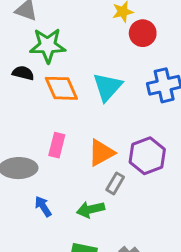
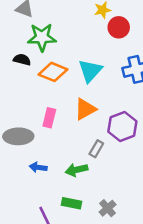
orange diamond: (61, 88) -> (53, 72), turned -44
orange triangle: (101, 153) -> (85, 109), moved
blue arrow: (43, 206) -> (38, 167), turned -49

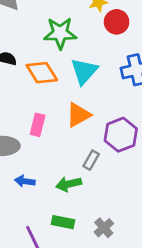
green star: (42, 37) -> (60, 33), moved
orange diamond: (53, 72) -> (42, 73), turned 36

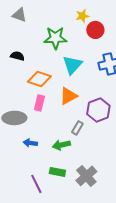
orange diamond: (42, 73) -> (39, 79), moved, turned -40
gray cross: (104, 228) -> (86, 176), size x1.5

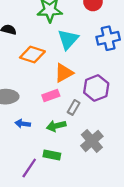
pink rectangle: (39, 103) -> (51, 96), moved, turned 56
gray cross: (86, 176) -> (92, 141), moved
purple line: (36, 184) -> (29, 168), turned 60

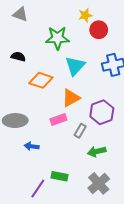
green arrow: (56, 126) -> (97, 151), moved
gray cross: (92, 141) -> (99, 183), moved

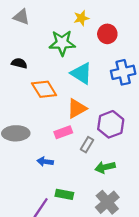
yellow star: (85, 15) -> (81, 18), moved
cyan triangle: (75, 66) -> (81, 73), turned -40
orange diamond: (41, 80) -> (44, 89), turned 40
blue arrow: (32, 146) -> (45, 162), moved

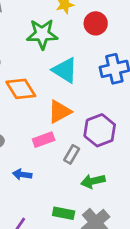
green rectangle: (64, 194) -> (64, 213), moved

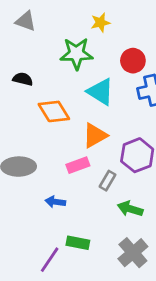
red circle: (96, 23) -> (133, 61), moved
green arrow: (93, 181) -> (130, 209), turned 30
green rectangle: (64, 213) -> (78, 243), moved

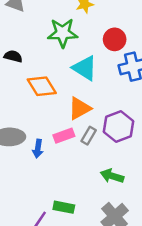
gray rectangle: (108, 181) -> (89, 136), moved
blue arrow: (55, 202) -> (38, 149), moved, turned -90

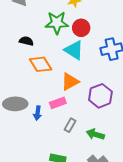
red circle: (115, 39) -> (81, 28), moved
black semicircle: (13, 56) -> (26, 41), moved
gray rectangle: (89, 136) -> (70, 125), moved

